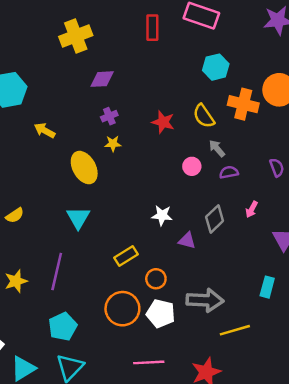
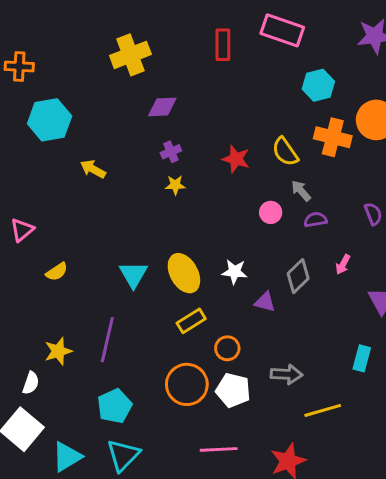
cyan hexagon: (216, 67) -> (318, 85), moved
yellow ellipse: (84, 168) -> (184, 273), moved
gray arrow: (205, 300) -> (287, 374), size x0.7

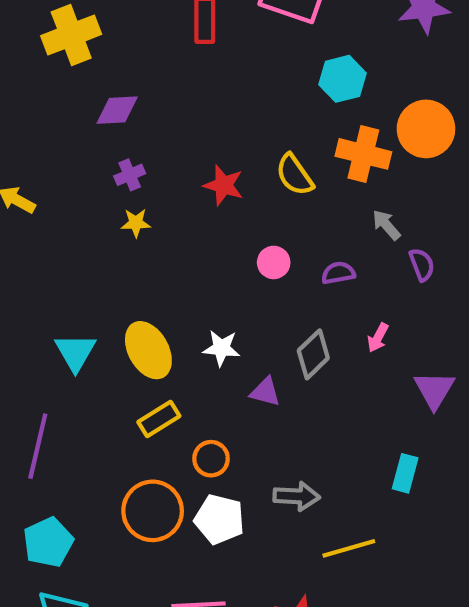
gray arrow: (301, 191) -> (386, 225), moved

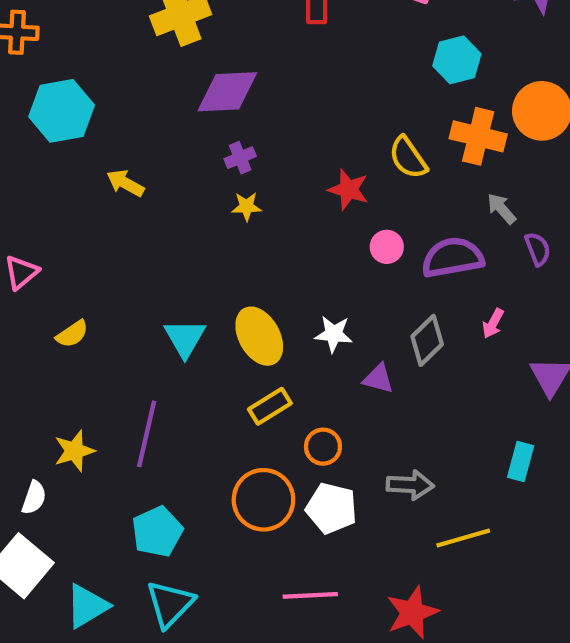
purple diamond: (117, 110) -> (227, 92), size x1.4
red star: (224, 185) -> (348, 189), moved
purple semicircle: (338, 273) -> (453, 257), size x1.8

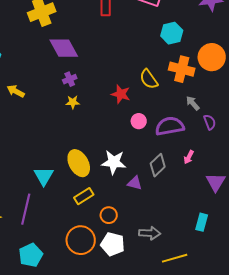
purple diamond: (227, 92) -> (64, 48), turned 64
white star: (334, 334) -> (114, 162), size x1.4
cyan triangle: (185, 338) -> (44, 176), moved

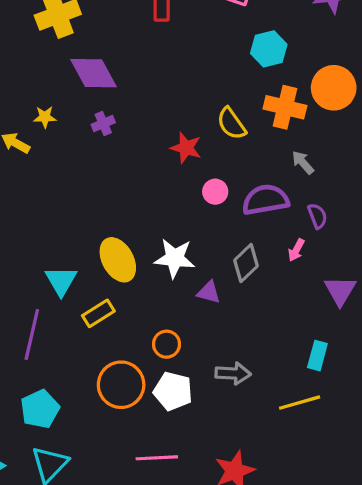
yellow star: (73, 102) -> (45, 117), moved
purple semicircle: (210, 122) -> (317, 216), moved
yellow rectangle: (84, 196) -> (98, 313), moved
yellow line: (175, 258) -> (300, 403), moved

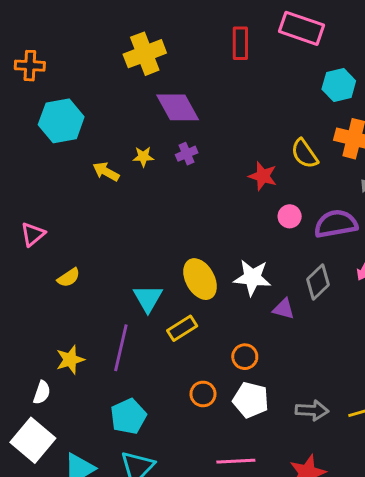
yellow star: (45, 117) -> (143, 157), moved
gray arrow: (233, 373) -> (312, 410), moved
orange circle: (121, 385) -> (203, 394), size x0.6

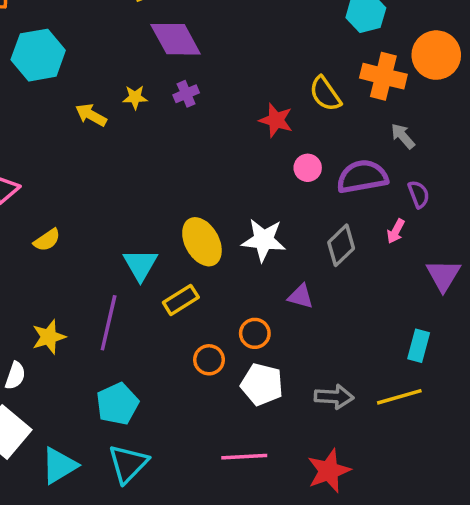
purple triangle: (284, 309) -> (301, 296), moved
orange circle: (203, 394) -> (209, 360), moved

